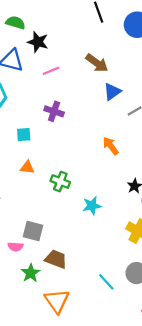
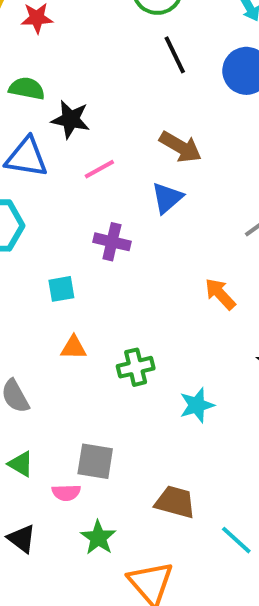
blue triangle: (112, 92) -> (167, 198), moved
green cross: (60, 182) -> (136, 367), turned -30
brown trapezoid: (56, 259) -> (175, 502), moved

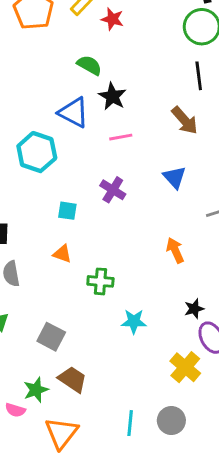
brown arrow: (181, 147) -> (185, 120), moved
blue triangle: (167, 198) -> (175, 177), moved, turned -50
pink semicircle: (66, 493) -> (15, 410), moved
brown trapezoid: (175, 502) -> (73, 379), moved
cyan line: (236, 540) -> (130, 423), turned 35

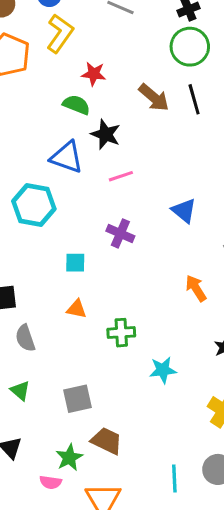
red star: (112, 19) -> (94, 74), moved
brown arrow: (185, 120) -> (154, 97), moved
gray square: (51, 337) -> (77, 399), turned -32

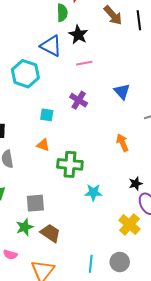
green semicircle: (76, 105) -> (62, 13), turned 60
green cross: (121, 333) -> (70, 164), size x1.4
green star: (69, 458) -> (25, 227), moved

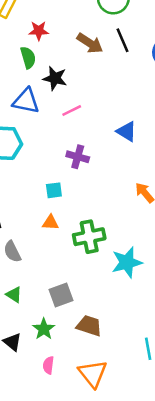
cyan square: (47, 115) -> (54, 190), moved
cyan star: (93, 192) -> (127, 262), size x1.4
green star: (25, 227) -> (44, 329), moved
pink semicircle: (10, 255) -> (48, 365), turned 96

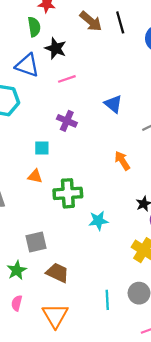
cyan star: (127, 262) -> (98, 221), size x0.7

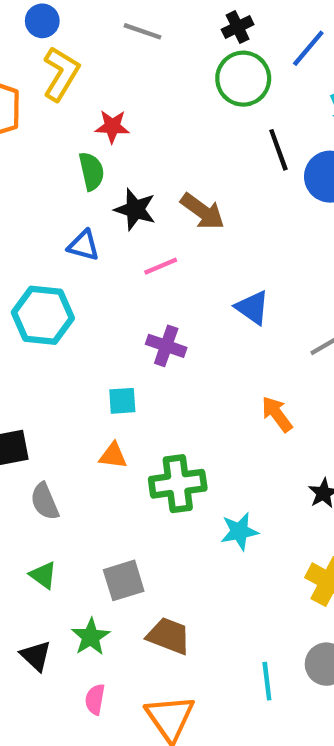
brown arrow: (91, 21) -> (202, 211), moved
black line: (120, 22) -> (278, 150), moved
blue triangle: (27, 65) -> (84, 245), size x0.7

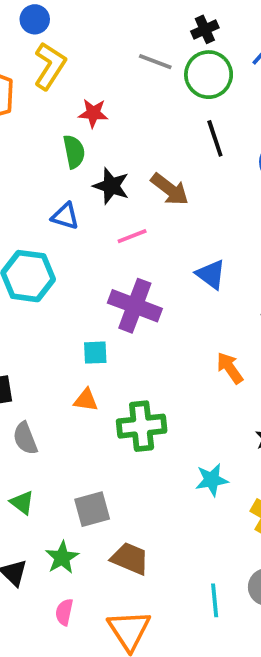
gray line: (143, 31) -> (155, 62), moved
black line: (278, 150) -> (215, 138), moved
purple cross: (166, 346) -> (135, 306), size x1.5
cyan star: (239, 531) -> (212, 480), moved

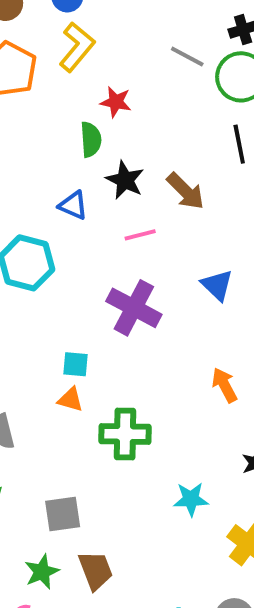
cyan square: (95, 353) -> (75, 364), moved
green star: (62, 558) -> (42, 572), moved
brown trapezoid: (130, 559) -> (95, 570), turned 39

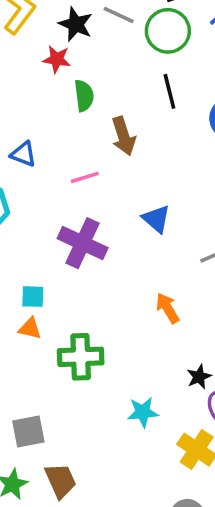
green semicircle: (91, 139) -> (84, 96), moved
black star: (125, 180) -> (76, 24), moved
brown arrow: (186, 191) -> (123, 136), turned 30

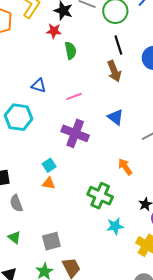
brown arrow: (123, 136) -> (114, 71), moved
cyan square: (33, 297) -> (49, 165), turned -32
green cross: (81, 357) -> (100, 196), moved, turned 30

